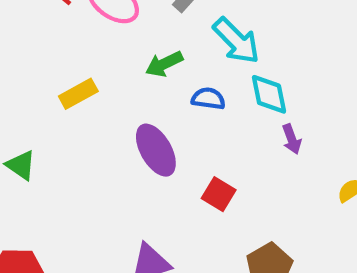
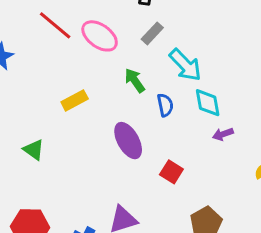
green arrow: (164, 64) -> (135, 80), turned 80
blue semicircle: (208, 99) -> (165, 105), turned 70
purple arrow: (292, 139) -> (223, 134), turned 90

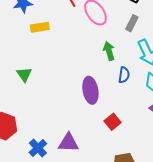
gray rectangle: (152, 33) -> (132, 23), turned -35
yellow rectangle: (75, 100) -> (40, 27), moved

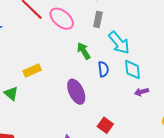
yellow rectangle: (40, 27) -> (32, 70), moved
red square: (113, 122) -> (105, 125), moved

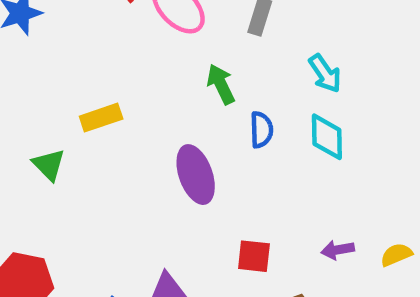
cyan arrow: (119, 43) -> (325, 74), moved, size x0.7
purple arrow: (142, 92) -> (338, 250), moved
red square: (105, 125) -> (254, 256), turned -35

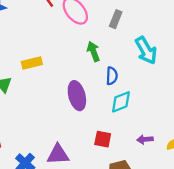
cyan arrow: (325, 74) -> (146, 50), size x1.4
cyan diamond: (327, 137) -> (121, 102), moved, turned 65

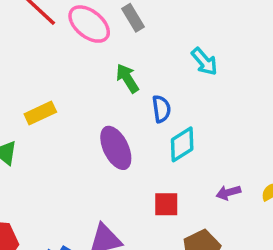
gray rectangle: (116, 19) -> (133, 18), moved, turned -42
cyan arrow: (146, 50) -> (204, 62), size x0.7

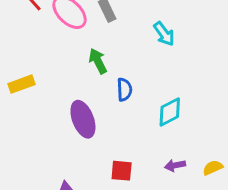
cyan arrow: (204, 62) -> (164, 34), moved
cyan diamond: (182, 144) -> (170, 112), moved

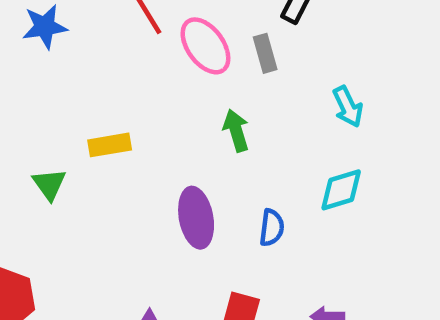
blue semicircle: (124, 90) -> (272, 228), moved
cyan diamond: (170, 112) -> (341, 190), moved

